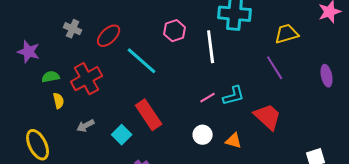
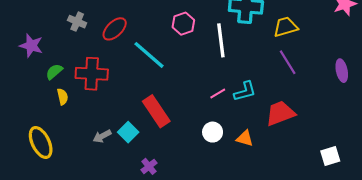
yellow trapezoid: (287, 34) -> (285, 27), moved
green semicircle: (51, 77) -> (54, 72), turned -30
red cross: (87, 79) -> (92, 74), turned 32
red trapezoid: (268, 117) -> (280, 113), turned -64
gray arrow: (86, 126) -> (102, 136), moved

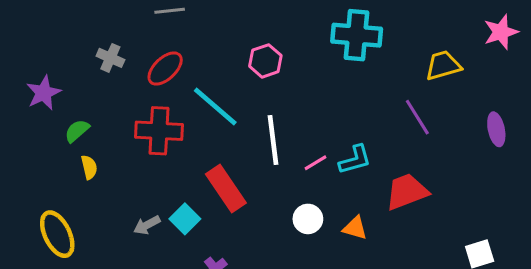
yellow trapezoid: (285, 27) -> (443, 65), moved
white line: (221, 40) -> (273, 140), moved
purple star: (31, 46) -> (44, 93), turned 30
red cross: (92, 74) -> (159, 131), moved

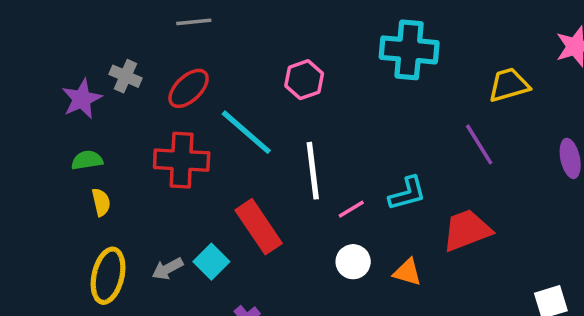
purple star: (44, 93) -> (82, 99), moved
green semicircle: (77, 131) -> (87, 160), turned 32
pink line: (316, 163) -> (351, 209), moved
yellow ellipse: (57, 234) -> (108, 276), moved, turned 39

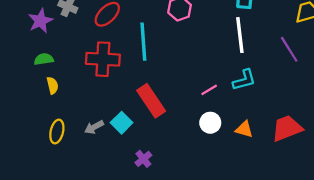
cyan line: (246, 132) -> (143, 42), turned 45
white line: (313, 171) -> (240, 35), moved
red trapezoid: (467, 230) -> (287, 128), moved
yellow ellipse: (108, 276) -> (57, 131), size x0.7

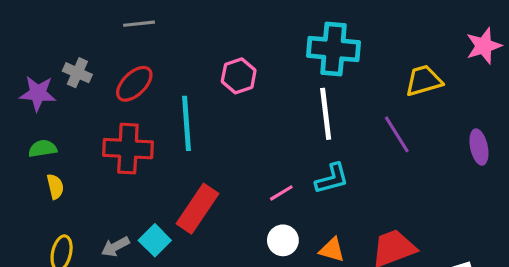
purple star: (40, 21) -> (38, 93), turned 30
red rectangle: (151, 101) -> (198, 209), turned 68

